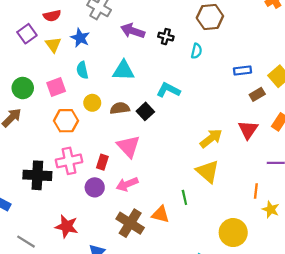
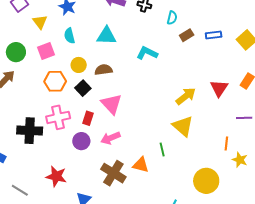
yellow triangle: (53, 45) -> (40, 22), moved
brown rectangle: (257, 94) -> (187, 35), moved
black square: (145, 111) -> (83, 88), moved

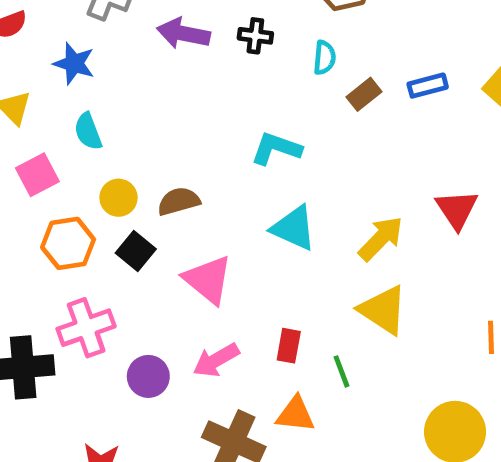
cyan triangle: (106, 36) -> (294, 228), moved, turned 30
red rectangle: (88, 118) -> (289, 346), moved

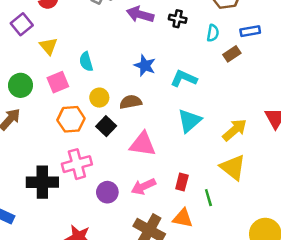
blue star: (74, 63) -> (145, 65), moved
blue rectangle: (428, 86) -> (250, 31), moved
cyan triangle: (294, 228) -> (190, 121), turned 50
pink triangle: (208, 280) -> (143, 144), turned -36

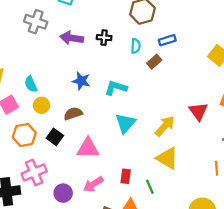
yellow circle: (99, 98) -> (42, 105), moved

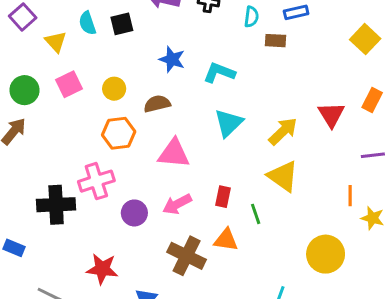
brown rectangle: (154, 62) -> (275, 41), turned 40
cyan semicircle: (31, 84) -> (87, 23), moved
orange hexagon: (24, 135) -> (119, 133), moved
black square: (55, 137) -> (122, 24), moved, turned 35

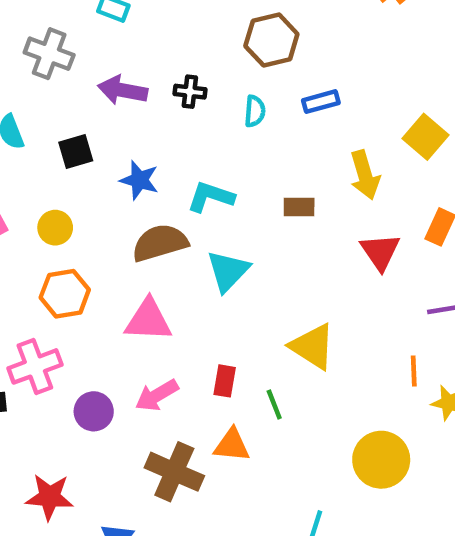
black square: (122, 24) -> (76, 151), moved
brown rectangle: (275, 41) -> (299, 207), moved
brown semicircle: (157, 104) -> (160, 243), moved, size x1.4
yellow arrow: (283, 131) -> (365, 175), moved, turned 120

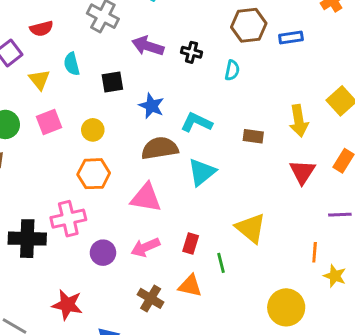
blue rectangle: (321, 102) -> (291, 37), moved
brown cross: (174, 472) -> (151, 298), size x0.7

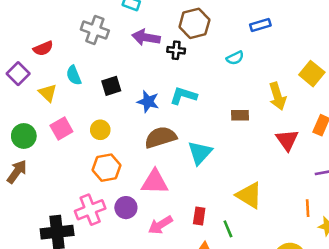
brown hexagon: (249, 25) -> (194, 23), moved
purple arrow: (148, 46) -> (146, 37), moved
cyan semicircle: (232, 70) -> (235, 58), moved, turned 60
cyan L-shape: (196, 122) -> (183, 96), moved
purple circle: (103, 253) -> (126, 208), moved

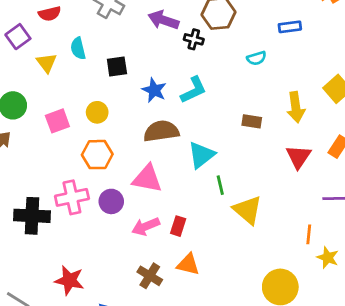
cyan L-shape: (183, 96) -> (194, 90), turned 128
pink square: (61, 128) -> (57, 121), moved
red rectangle: (199, 216) -> (178, 226), moved
green line: (228, 229) -> (220, 185), moved

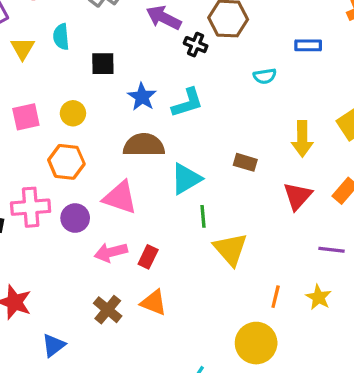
brown rectangle: (252, 121) -> (245, 162), moved
orange line: (309, 234) -> (276, 297), moved
yellow star: (328, 257) -> (319, 297), moved

